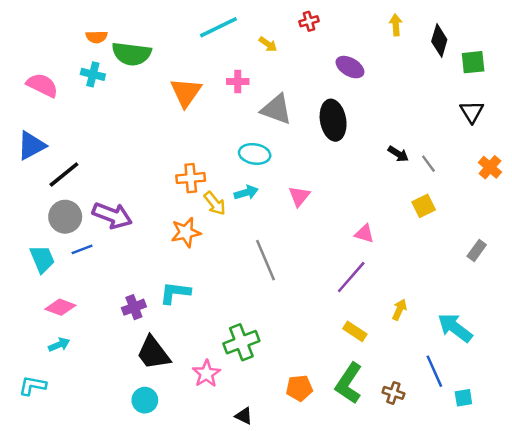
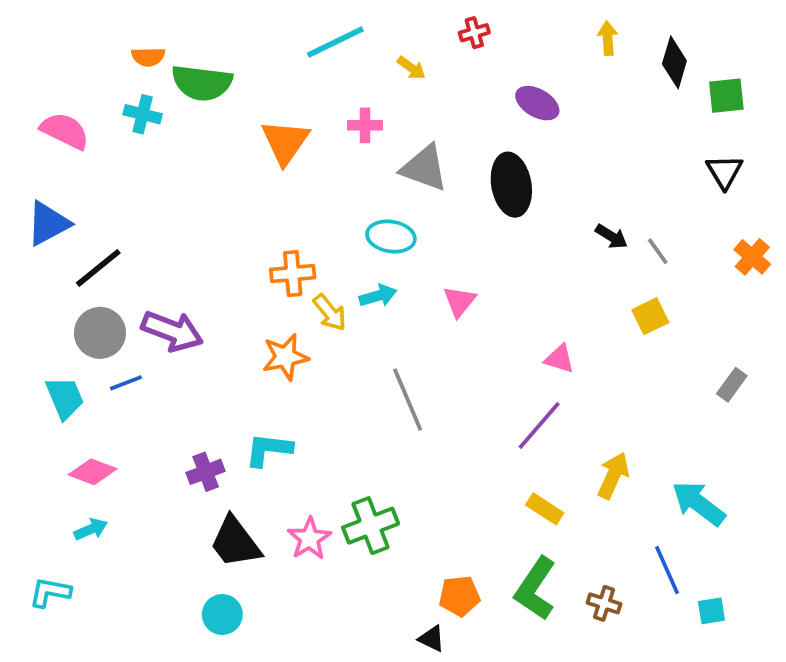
yellow arrow: (399, 310) -> (613, 476), size x1.4
pink star: (206, 374) -> (309, 539), moved
black triangle: (244, 416) -> (432, 639), moved

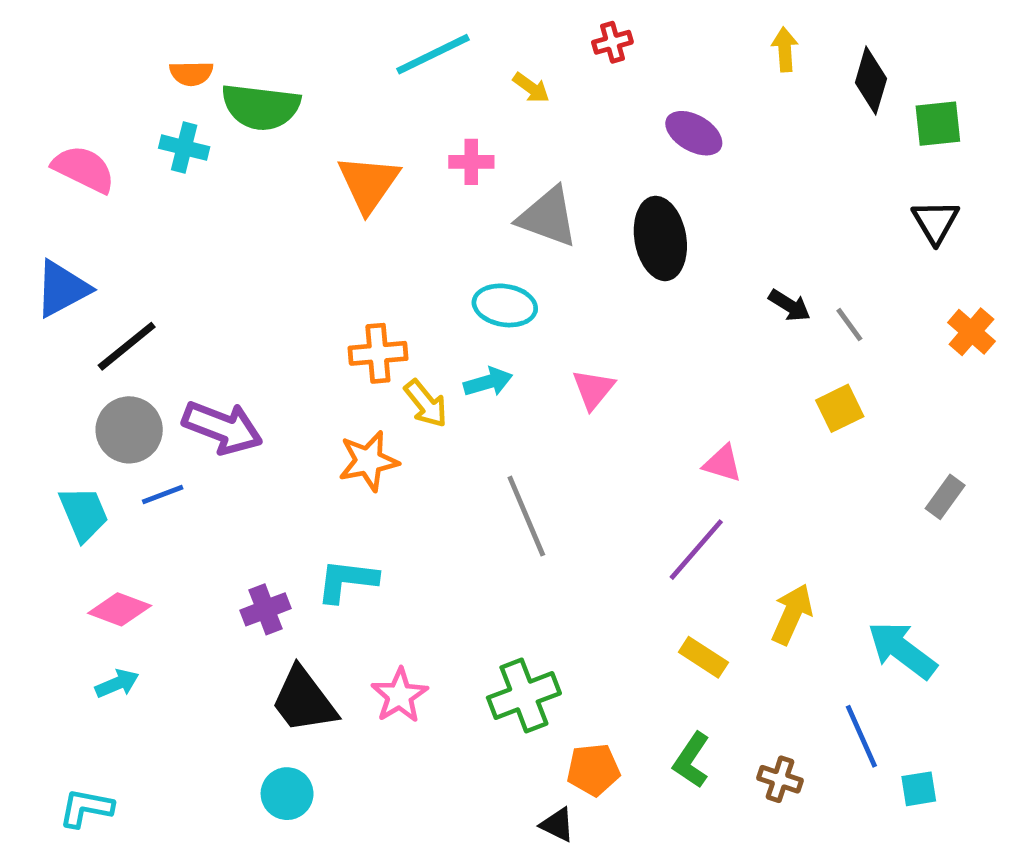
green cross: (371, 526) -> (524, 696), moved
green L-shape: (535, 589) -> (691, 760), size x0.7
cyan L-shape: (50, 592) -> (86, 808), moved

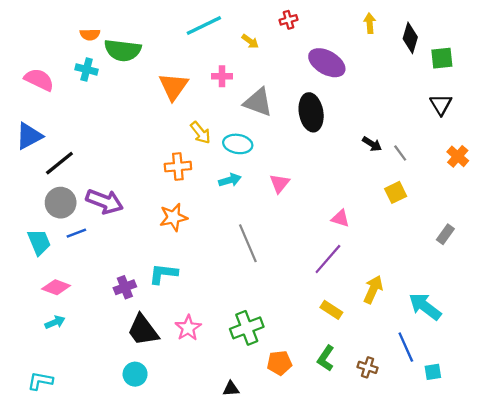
purple ellipse: (694, 133) -> (327, 63), size x1.4
yellow arrow: (426, 404) -> (200, 133), moved
black triangle: (557, 825) -> (231, 389), moved, turned -30

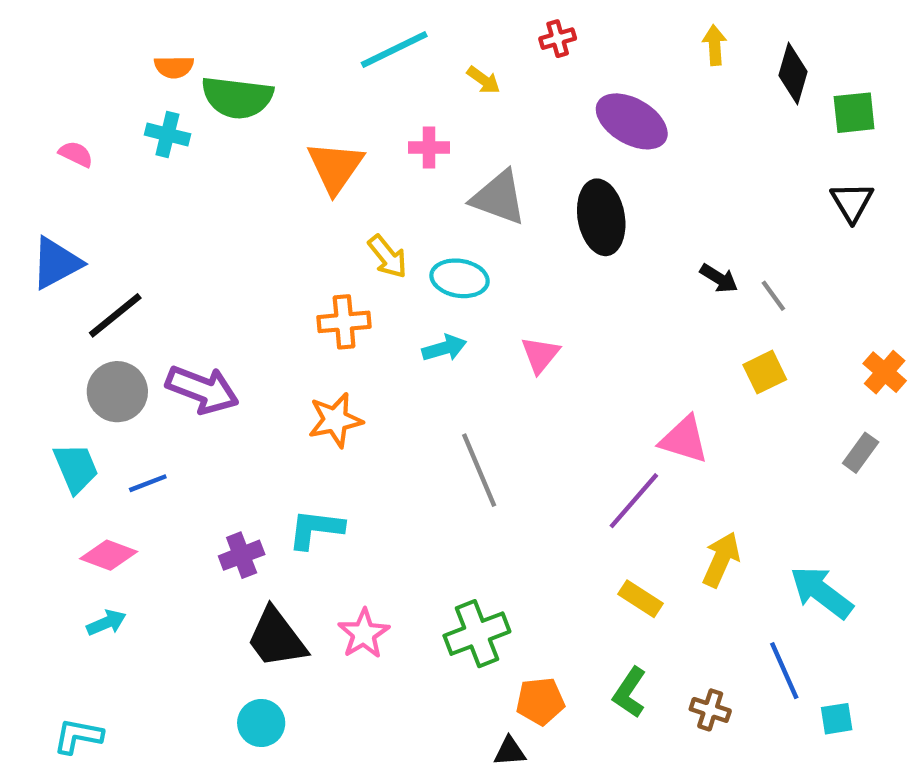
pink semicircle: (39, 80) -> (76, 154), size x0.6
orange cross: (458, 156) -> (885, 372), moved
pink triangle: (340, 218) -> (684, 440), moved, size x1.4
blue line: (76, 233) -> (148, 483), moved
black triangle: (231, 389) -> (510, 751), moved

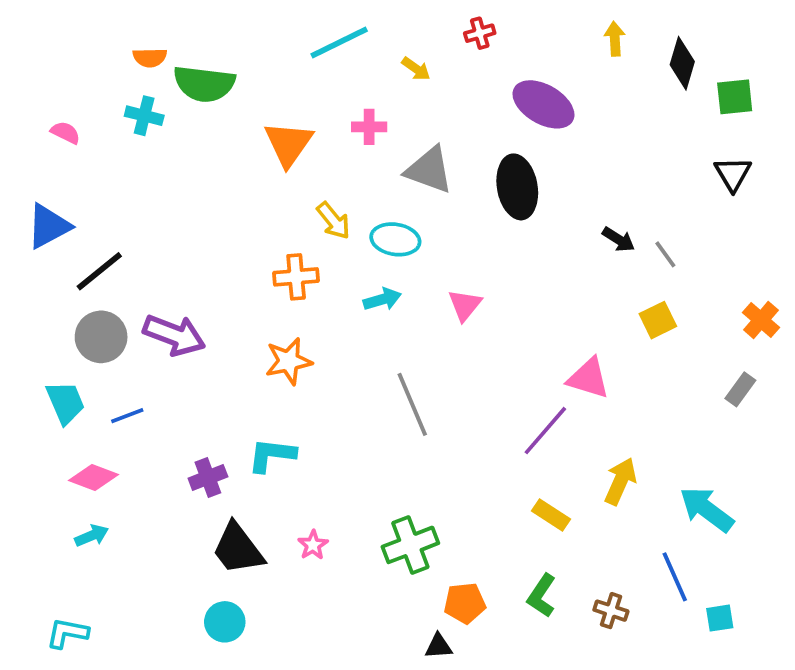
pink star: (364, 634) -> (313, 545), size x0.7

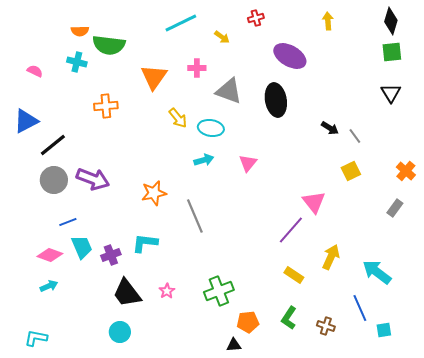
black diamond: (682, 63) -> (391, 21), moved
orange cross: (296, 277) -> (106, 106), moved
pink triangle: (588, 378) -> (314, 202), turned 35
cyan trapezoid: (65, 402) -> (82, 247), moved
gray line: (412, 404) -> (195, 216), moved

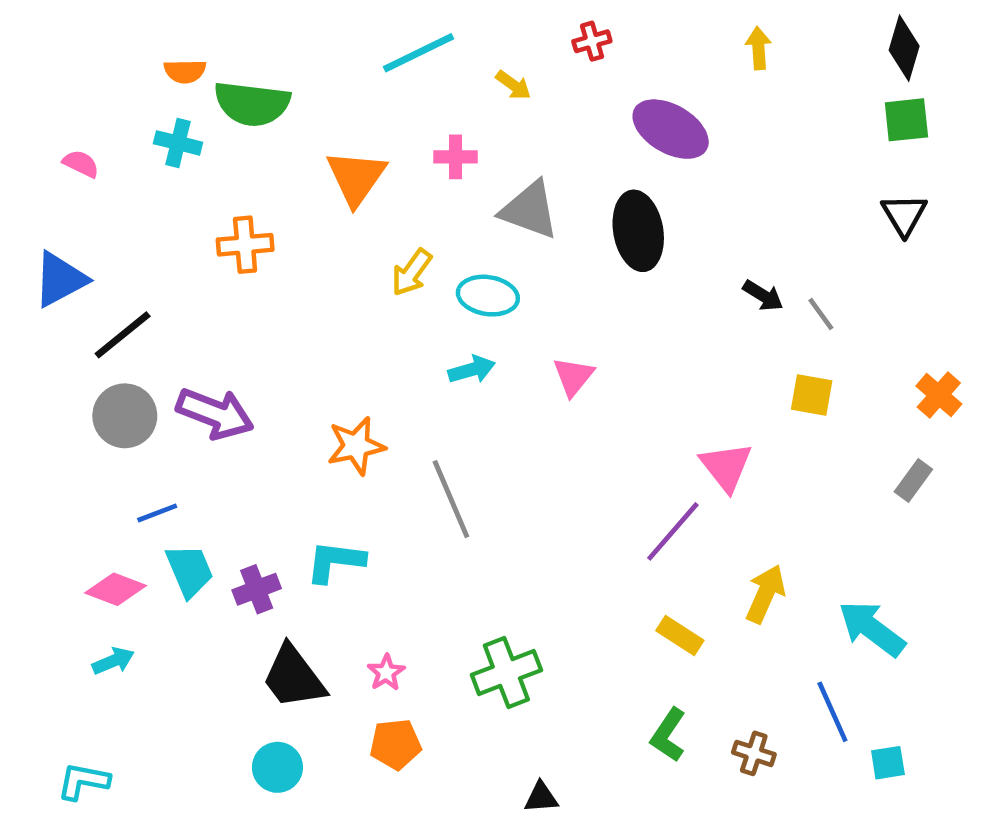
yellow arrow: (178, 118) -> (412, 272), turned 75
yellow square: (351, 171) -> (812, 395), turned 36
orange pentagon: (248, 322) -> (395, 744), moved

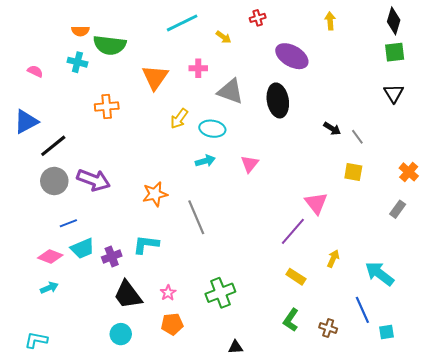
cyan trapezoid: (190, 571) -> (82, 248), turned 90
yellow arrow: (765, 594) -> (333, 259), size x0.7

